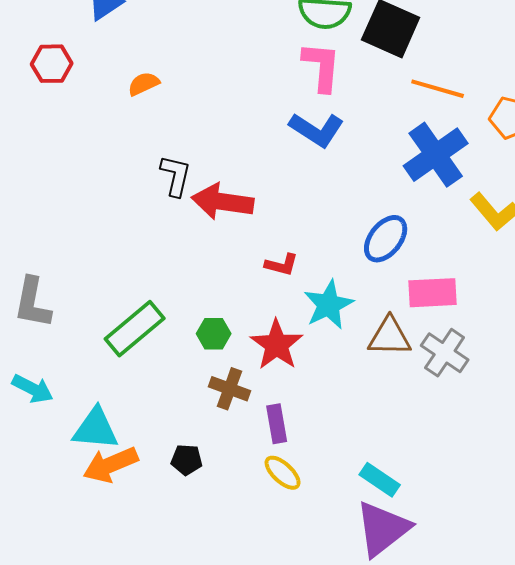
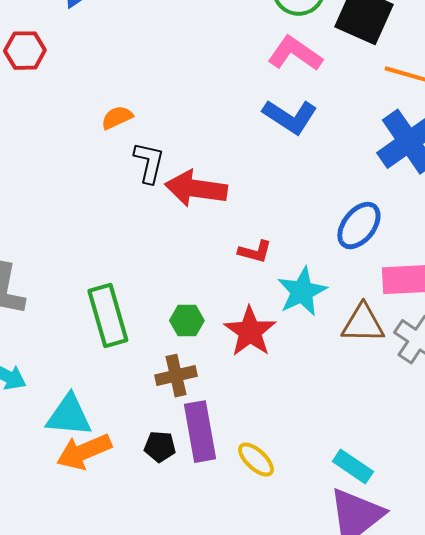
pink L-shape: (322, 67) -> (295, 54), turned -60
orange semicircle: (144, 84) -> (117, 118), moved
green rectangle: (135, 329) -> (108, 316), turned -66
brown cross: (230, 389) -> (176, 376), moved, turned -33
purple rectangle: (277, 424) -> (200, 432), moved, size x1.5

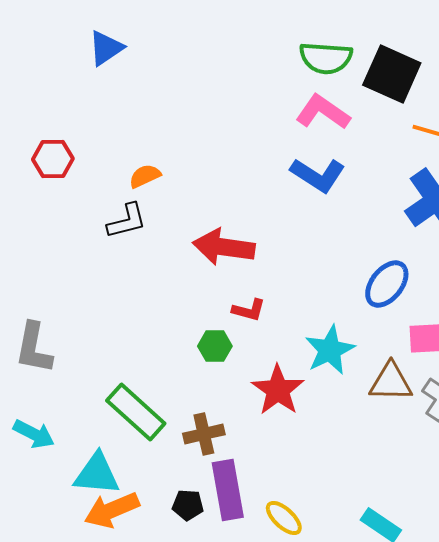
red hexagon: (25, 51) -> (53, 159), moved
black L-shape: (149, 163) -> (127, 221), moved, turned 63
red L-shape: (255, 252) -> (249, 310), moved
green rectangle: (108, 316) -> (136, 412), moved, turned -32
green hexagon: (187, 321) -> (215, 346), moved

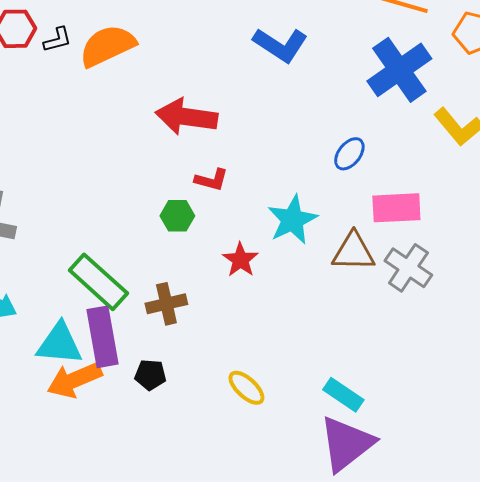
orange semicircle: (145, 176) -> (107, 46), size x1.8
black L-shape: (127, 221) -> (57, 40), moved, size x0.7
blue ellipse: (387, 284) -> (349, 154), size x0.7
red star: (278, 390) -> (240, 260), size x0.7
purple rectangle: (228, 490) -> (102, 337), moved

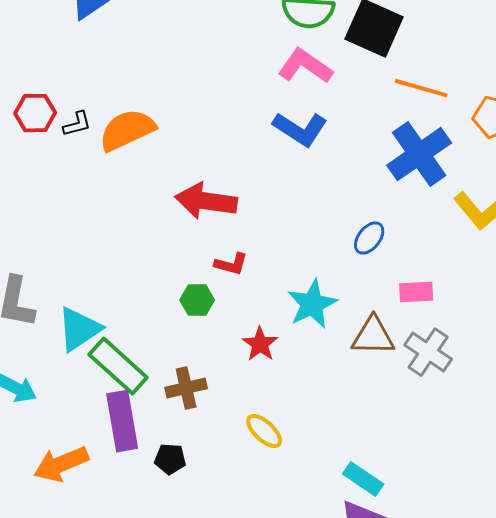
pink rectangle: (396, 208) -> (416, 292), size x0.7
cyan triangle: (59, 344) -> (79, 329), moved, turned -39
orange arrow: (74, 380) -> (61, 464), moved
yellow ellipse: (246, 388) -> (264, 431), moved

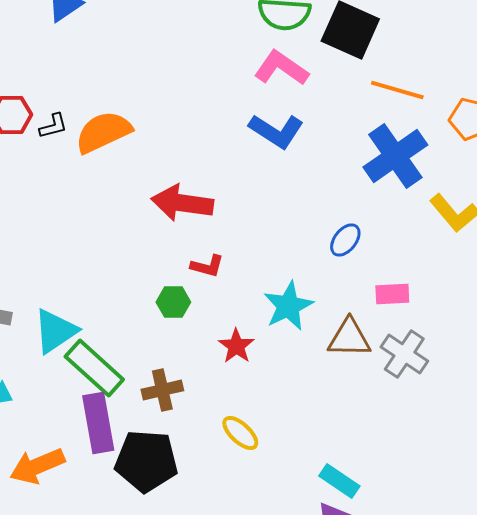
black pentagon: (170, 459) -> (146, 461), size x2.0

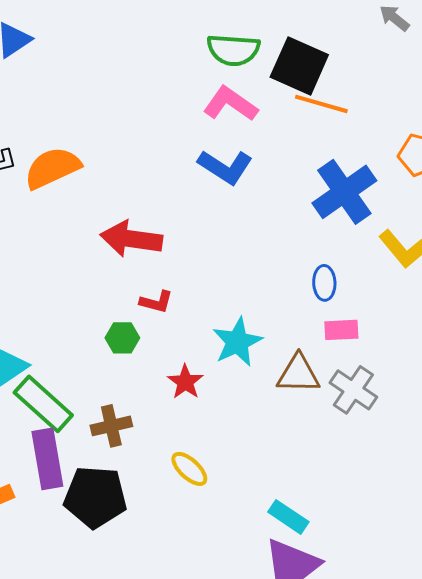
orange line: (397, 90) -> (321, 104), moved
blue ellipse: (345, 240) -> (324, 283), moved, turned -40

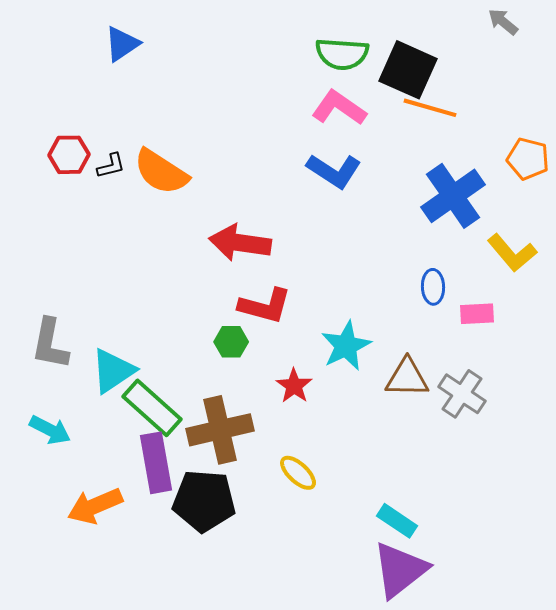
orange semicircle: (52, 168) -> (161, 172), turned -122
red L-shape: (156, 302) -> (265, 306), size x1.6
pink rectangle: (341, 330) -> (477, 314), moved
brown cross: (111, 426) -> (220, 430), size x1.6

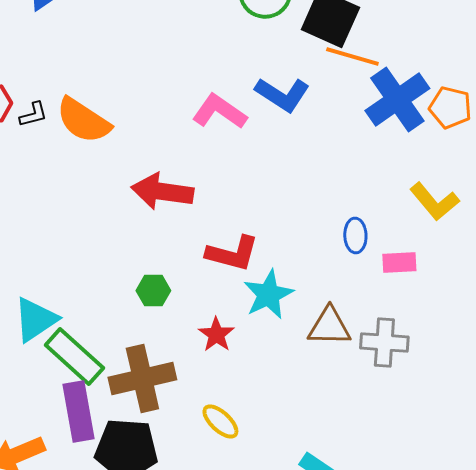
pink L-shape: (339, 108) -> (219, 112), moved
blue L-shape: (334, 171) -> (282, 94), moved
blue cross: (453, 196) -> (397, 100), moved
red L-shape: (265, 306) -> (232, 254), moved
gray cross: (462, 394) -> (384, 342), turned -30

